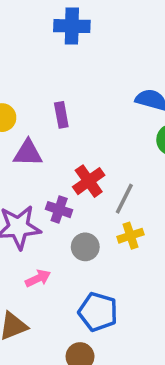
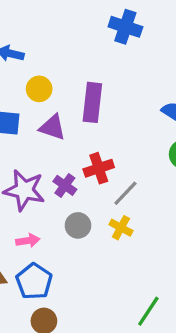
purple rectangle: (61, 115) -> (92, 102), size x1.6
yellow cross: (131, 236) -> (121, 228), turned 30
blue pentagon: (98, 312) -> (34, 281), moved

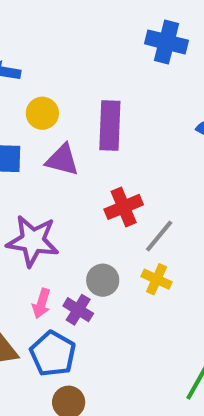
blue cross: (125, 27) -> (167, 42), moved
purple cross: (65, 185) -> (78, 310), moved
pink arrow: (28, 241) -> (41, 303), turned 120

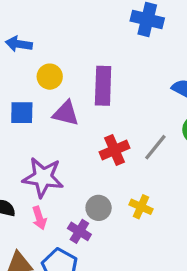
gray line: (159, 236) -> (155, 147), moved
pink arrow: (41, 303) -> (39, 218), moved, turned -35

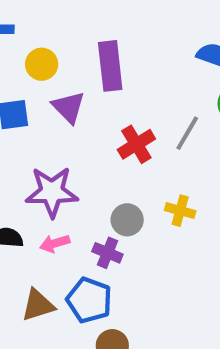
purple triangle: (66, 113) -> (69, 107), turned 40
pink arrow: (39, 218) -> (55, 243), turned 100

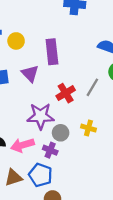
yellow circle: (42, 64) -> (16, 41), moved
purple star: (52, 192) -> (40, 116), moved
pink arrow: (55, 243) -> (22, 145), size x1.5

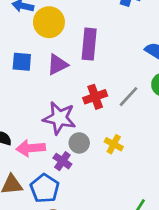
yellow circle: (16, 41) -> (49, 22), size x1.5
purple triangle: (30, 73) -> (57, 64), turned 36

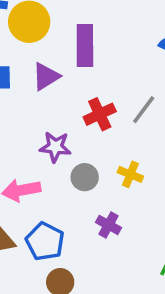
purple star: (59, 118) -> (55, 147), size x0.7
purple cross: (62, 161) -> (108, 225), moved

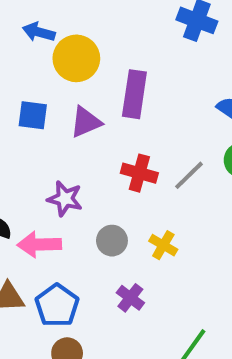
red cross: (100, 114) -> (139, 173), turned 32
purple star: (55, 147) -> (65, 199), moved

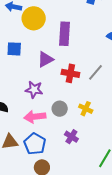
purple triangle: (86, 122) -> (45, 59), moved
pink arrow: (39, 244) -> (35, 117), moved

